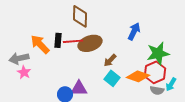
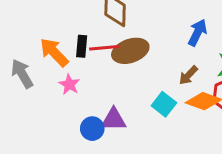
gray arrow: (19, 58) -> (22, 74), turned 72
brown arrow: (110, 60) -> (188, 75), moved
pink star: (24, 72) -> (69, 84), moved

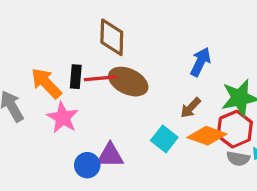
brown ellipse: (130, 51) -> (128, 82), turned 44
pink star: (69, 84) -> (63, 118), size x1.4

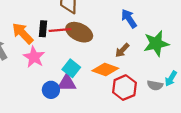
blue arrow: (200, 62) -> (129, 19), turned -60
red hexagon: (235, 129) -> (124, 88), moved
orange diamond: (207, 136) -> (105, 69), moved
cyan square: (164, 139) -> (71, 68), moved

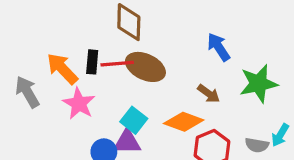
brown arrow: (122, 50) -> (209, 94), turned -98

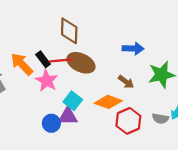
blue arrow: (219, 47) -> (133, 49), turned 126
black rectangle: (92, 62) -> (43, 59), turned -42
pink star: (79, 104) -> (47, 81), moved

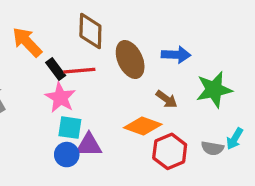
brown ellipse: (81, 63) -> (130, 59), moved, turned 40
orange arrow: (22, 64) -> (27, 42), moved
cyan square: (73, 101) -> (70, 128), moved, turned -30

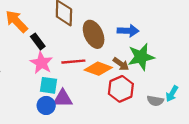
red line: (79, 71) -> (73, 62), moved
green star: (214, 90) -> (141, 57), moved
orange diamond: (143, 126) -> (98, 69), moved
red hexagon: (170, 151) -> (121, 89), moved

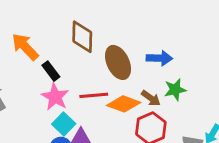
green star: (141, 57) -> (175, 90), size x0.7
cyan square: (48, 85) -> (64, 124), turned 36

